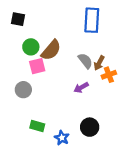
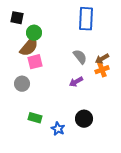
green circle: (31, 47) -> (34, 33), moved
brown semicircle: (51, 50) -> (29, 47), moved
brown arrow: (99, 63) -> (102, 59), moved, turned 32

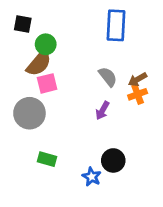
purple arrow: (76, 82) -> (102, 110), turned -32
gray circle: (22, 84) -> (29, 113), size x1.5
blue star: (58, 129) -> (92, 177), moved

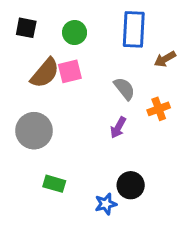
green circle: (46, 44) -> (75, 32), moved
brown arrow: (138, 79) -> (165, 59), moved
pink square: (47, 83) -> (70, 71), moved
blue star: (92, 177) -> (106, 204), turned 30

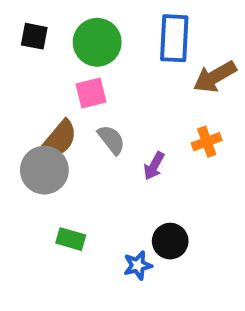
green circle: (75, 32) -> (97, 42), size x1.5
brown arrow: (165, 59) -> (215, 77), size x1.5
brown semicircle: (45, 73) -> (59, 140), moved
gray semicircle: (124, 89) -> (111, 140), moved

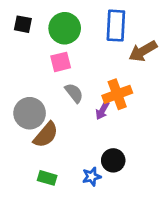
brown semicircle: (59, 140) -> (46, 135), moved
orange cross: (207, 142) -> (117, 94), moved, size x1.5
green rectangle: (71, 239) -> (47, 178), moved

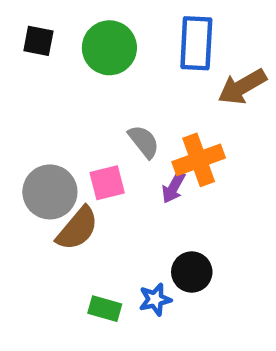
pink square: (61, 62) -> (107, 183), moved
gray semicircle: (74, 93) -> (144, 142), moved
green rectangle: (47, 178) -> (105, 309), moved

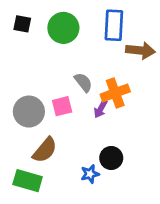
brown arrow: (242, 87) -> (140, 50), turned -144
brown semicircle: (77, 229) -> (45, 150), moved
green rectangle: (105, 309) -> (28, 181), moved, size x1.5

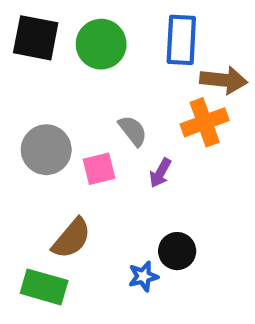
black square: (22, 24) -> (36, 38), size x1.6
orange cross: (115, 93) -> (205, 122), moved
gray circle: (29, 112) -> (46, 150), moved

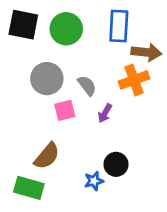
gray circle: (46, 150) -> (47, 79), moved

